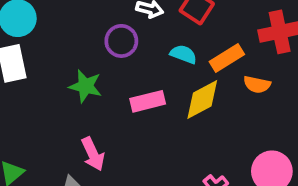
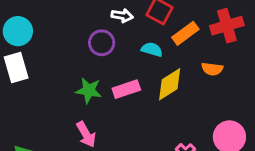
orange rectangle: (227, 58) -> (185, 33), moved
green star: (85, 86) -> (89, 90), moved

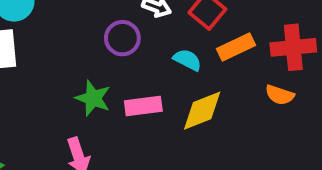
orange semicircle: (212, 69) -> (280, 95), moved

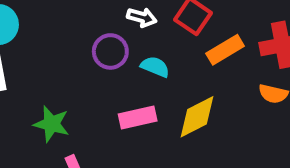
cyan semicircle: (187, 60) -> (155, 67), moved
green star: (93, 98) -> (52, 124), moved

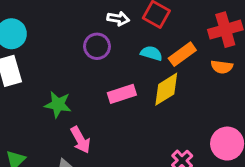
orange rectangle: (225, 50) -> (182, 54), moved
cyan semicircle: (155, 67) -> (151, 53), moved

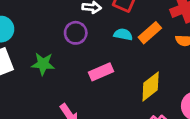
yellow diamond: (166, 89) -> (151, 87), moved
green star: (58, 105) -> (43, 64), moved

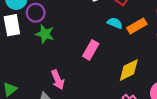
purple circle: (76, 33) -> (36, 13), moved
pink rectangle: (101, 72) -> (91, 50), turned -48

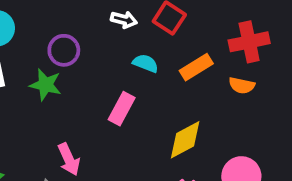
purple circle: (36, 13) -> (64, 50), moved
cyan semicircle: (115, 23) -> (145, 63), moved

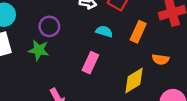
orange rectangle: (196, 67) -> (138, 32), turned -30
orange semicircle: (242, 85) -> (161, 59), moved

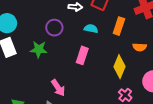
purple circle: (49, 26) -> (54, 28), moved
yellow diamond: (134, 80) -> (120, 67), turned -30

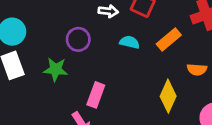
orange rectangle: (119, 26) -> (169, 40), turned 30
pink rectangle: (82, 55) -> (96, 95), moved

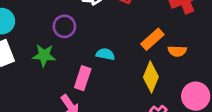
orange rectangle: (169, 40) -> (152, 39), moved
cyan semicircle: (130, 42) -> (105, 54), moved

